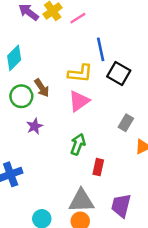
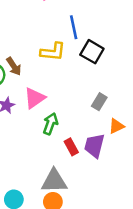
pink triangle: (79, 101) -> (35, 98), moved
red rectangle: (98, 167) -> (71, 147), turned -42
purple trapezoid: (121, 206) -> (94, 146), moved

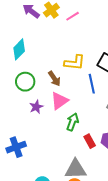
blue line: (74, 27) -> (92, 84), moved
brown arrow: (14, 66) -> (54, 79), moved

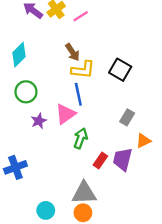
brown arrow: (54, 79) -> (72, 52), moved
blue line: (92, 84) -> (78, 94), moved
red rectangle: (90, 141) -> (100, 160), turned 64

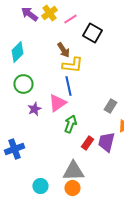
black square: (120, 70) -> (92, 33), moved

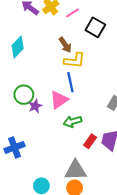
green circle: (23, 84) -> (24, 95), moved
green arrow: (70, 124) -> (72, 122), turned -126

